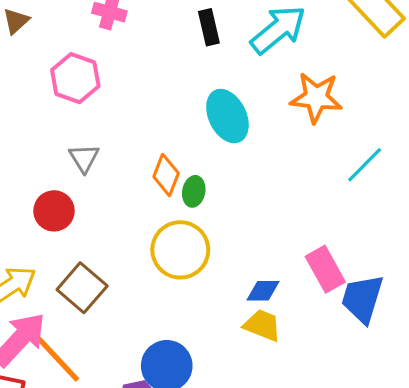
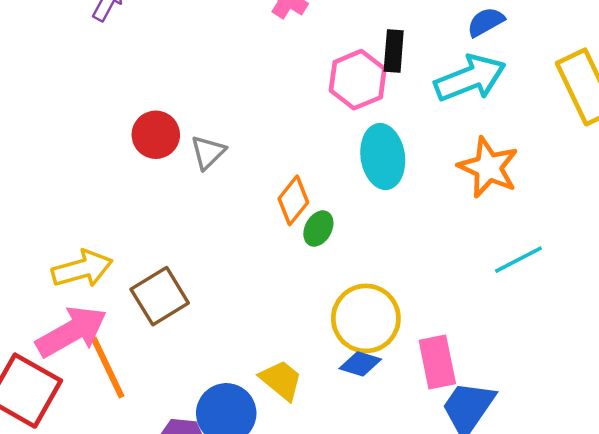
pink hexagon: (75, 78) -> (358, 80), moved
red circle: (54, 211) -> (156, 135), moved
yellow circle: (180, 250) -> (366, 318), moved
yellow trapezoid: (262, 325) -> (281, 380), moved

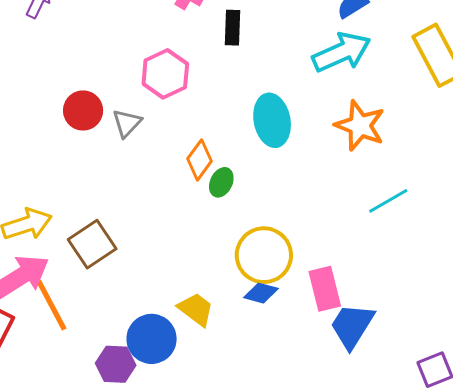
black rectangle: (394, 51) -> (233, 28), moved
pink hexagon: (358, 80) -> (165, 74), moved

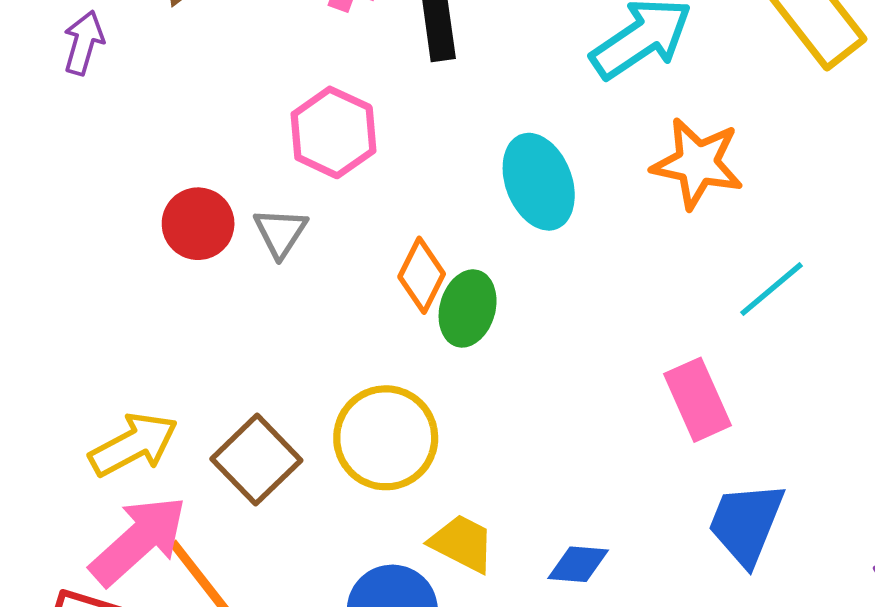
green ellipse: (221, 182) -> (468, 308), size x1.4
yellow circle: (264, 255) -> (386, 438), moved
pink rectangle: (325, 289) -> (698, 400), moved
blue diamond: (261, 293) -> (578, 564), moved

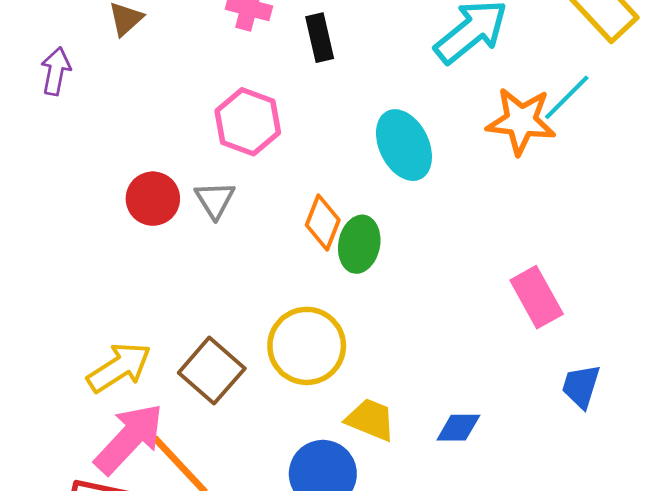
cyan line: (772, 289) -> (567, 97), moved
blue trapezoid: (746, 523) -> (581, 386), size x0.7

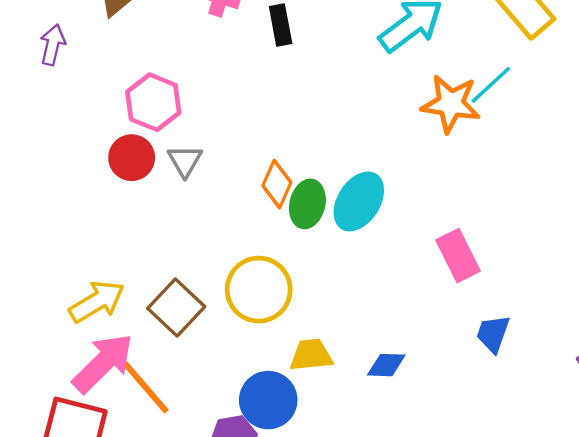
pink hexagon: (248, 122) -> (153, 102), moved
cyan ellipse: (404, 145) -> (359, 201), moved, turned 56
yellow trapezoid: (371, 420) -> (311, 355), turned -30

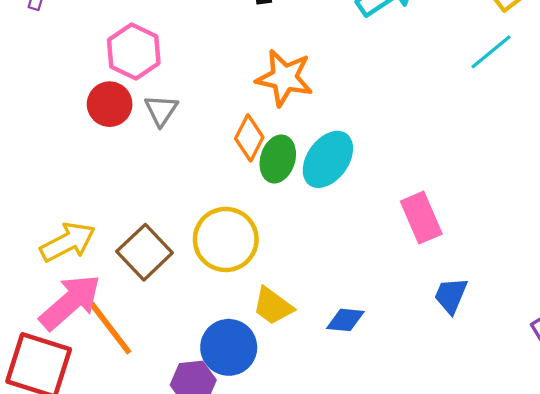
cyan line: (491, 85) -> (491, 52), moved
orange star: (451, 104) -> (284, 78), moved
yellow trapezoid: (311, 355) -> (273, 306), turned -141

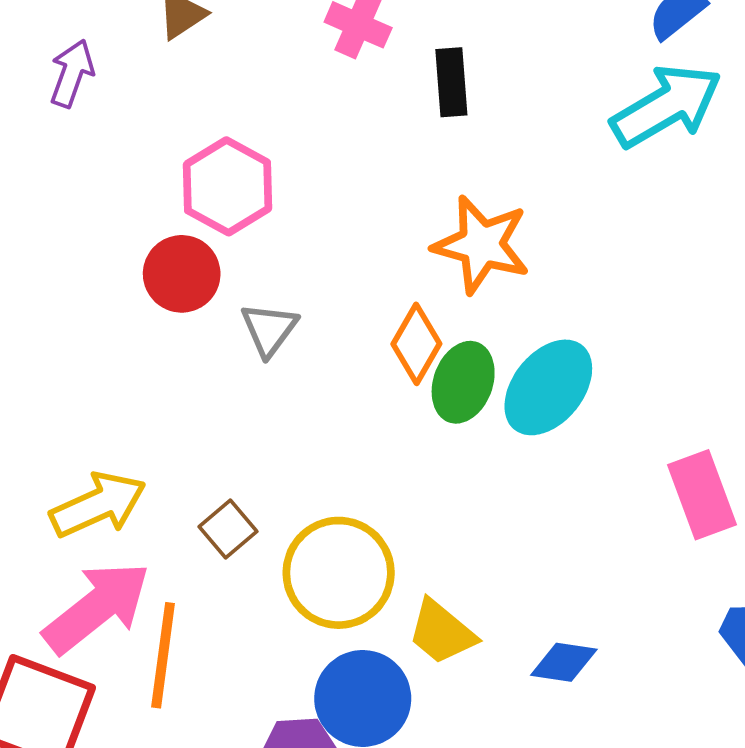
gray triangle: (161, 110) -> (269, 329), moved
yellow circle: (226, 239) -> (339, 573), moved
brown square: (145, 252) -> (228, 529), size x0.6
orange line: (110, 328) -> (163, 655), turned 42

